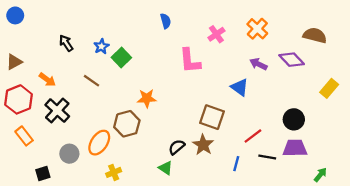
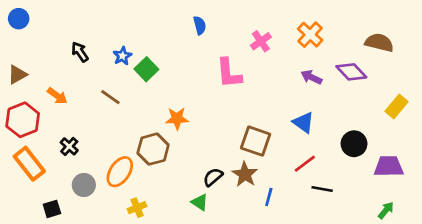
blue triangle: (240, 87) -> (303, 122), moved
black cross: (57, 111) -> (69, 146), moved, size x0.6
orange rectangle: (24, 136) -> (29, 164), size x1.4
purple trapezoid: (295, 148) -> (389, 166), moved
blue line: (236, 164) -> (269, 197), moved

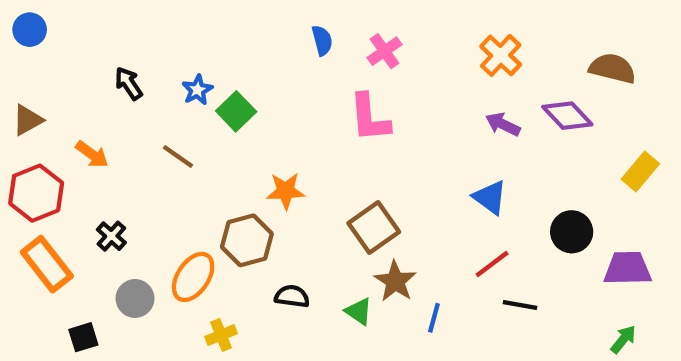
pink cross: (261, 41) -> (385, 51), moved
brown square: (256, 141) -> (374, 227), moved, turned 36
black semicircle: (213, 177) -> (292, 296), moved, turned 48
green triangle: (200, 202) -> (359, 311), moved

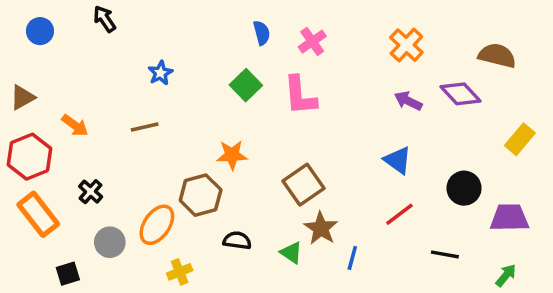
blue circle: (30, 30) -> (40, 31), moved
black arrow: (129, 83) -> (105, 19), moved
green square: (236, 111) -> (246, 85), moved
brown line: (178, 157) -> (145, 127), turned -48
black line: (520, 305) -> (445, 254), moved

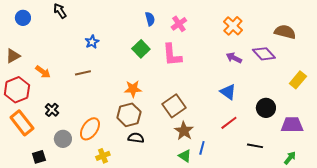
brown hexagon: (201, 195) -> (129, 115), moved
green triangle: (291, 253) -> (185, 156), moved

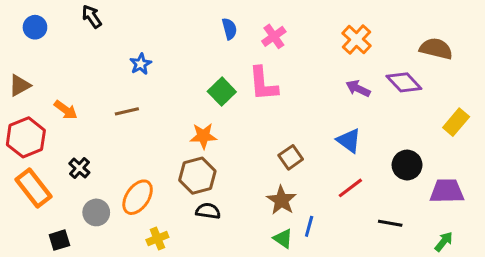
green square: (141, 49) -> (222, 92), moved
brown square: (174, 106) -> (291, 157), moved, size x0.7

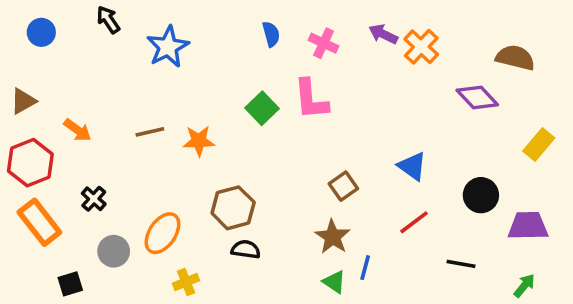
pink cross: (274, 36) -> (324, 43), turned -30
blue star: (141, 64) -> (168, 47), moved, size x1.6
purple arrow: (358, 88) -> (383, 34), moved
orange star: (203, 136) -> (199, 141), moved

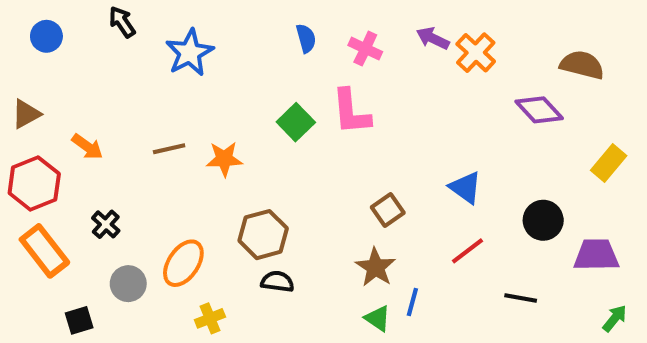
green arrow: (524, 286) -> (615, 318), moved

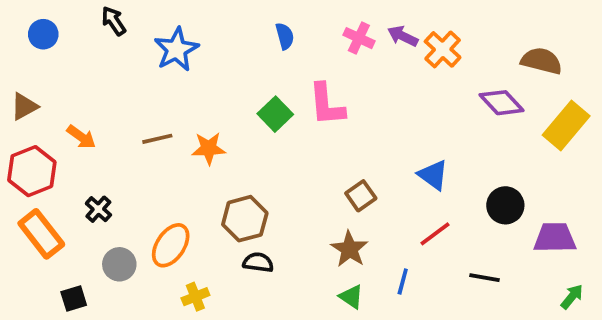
pink cross: (365, 49) -> (359, 38), moved
yellow rectangle: (609, 163) -> (566, 125), moved, size x1.4
blue line: (412, 302) -> (403, 281), moved

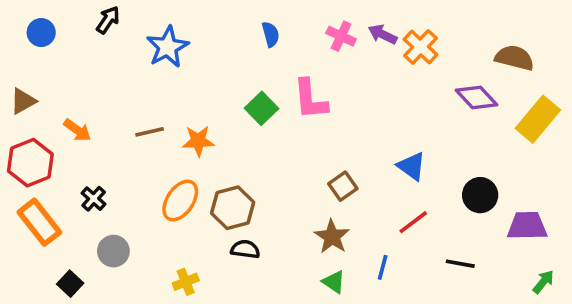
black arrow: (114, 21) -> (108, 20), turned 68
orange ellipse: (171, 245) -> (180, 201), moved
black square: (74, 299) -> (70, 284), turned -30

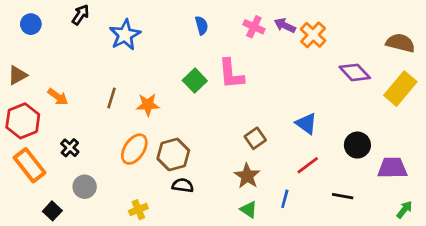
brown semicircle: (514, 58) -> (400, 43), moved
brown line: (150, 132) -> (111, 98), turned -60

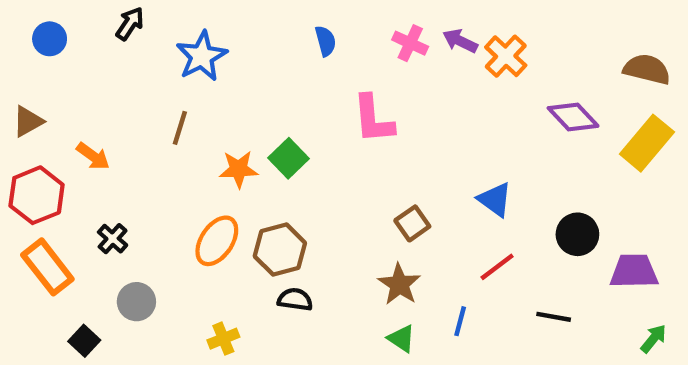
green square: (195, 81) -> (289, 158), moved
brown line: (111, 98) -> (180, 128), moved

